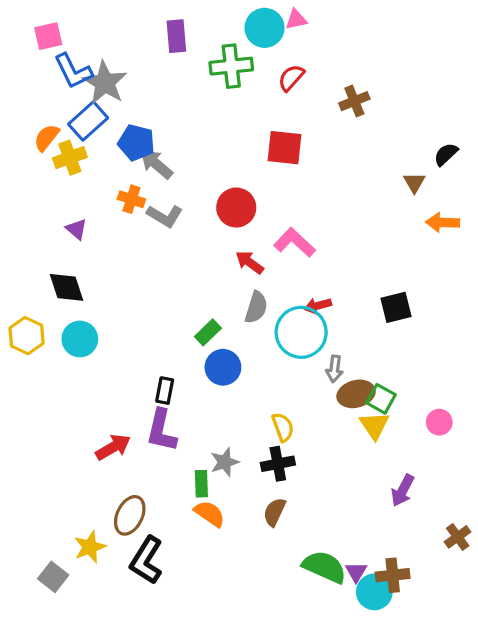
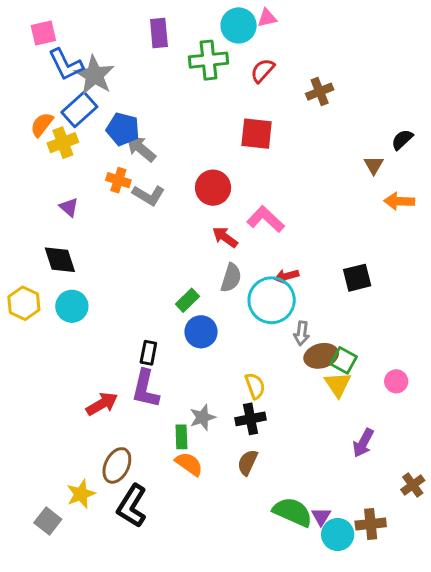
brown cross: (393, 575) -> (371, 524), moved

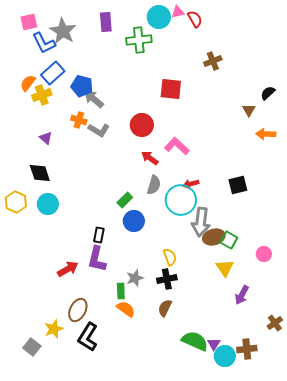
red semicircle: (263, 71) -> (195, 19), moved, turned 108
gray star: (94, 75) -> (63, 31), moved
gray arrow: (302, 333) -> (201, 222), size x1.8
yellow triangle: (338, 384) -> (225, 268), moved

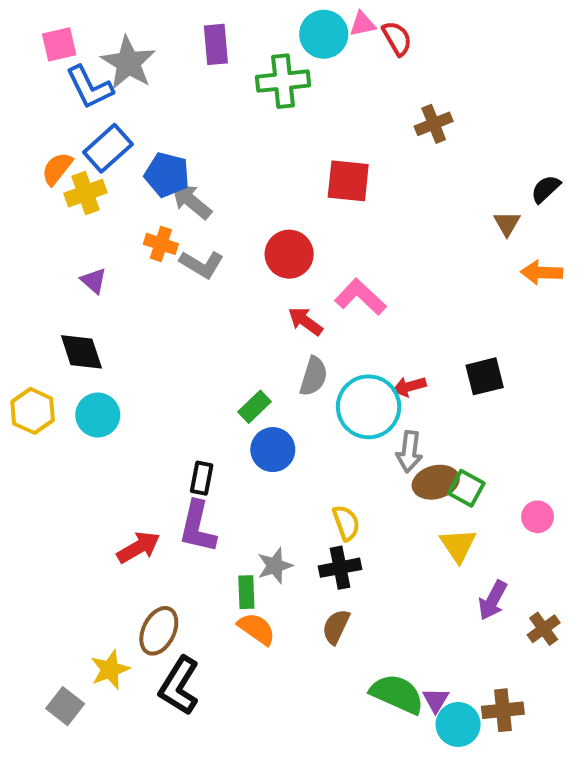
red arrow: (191, 184) -> (409, 386), moved
gray arrow: (201, 222) -> (409, 452), size x0.7
brown cross: (275, 323) -> (544, 629), moved

